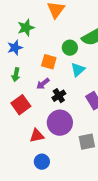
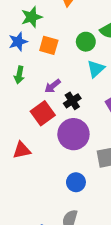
orange square: (49, 62) -> (49, 45), moved
red square: (21, 105) -> (43, 113), moved
red triangle: (37, 136) -> (22, 150), moved
blue circle: (42, 162) -> (76, 182), moved

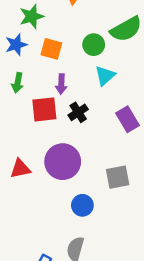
purple arrow: (53, 86) -> (61, 84), moved, turned -49
red square: (43, 113) -> (44, 109), moved, turned 30
purple circle: (73, 134) -> (63, 162), moved

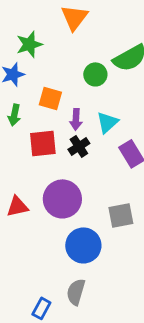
orange square: (51, 49) -> (50, 98), moved
cyan triangle: (105, 76) -> (107, 122), moved
purple arrow: (61, 84) -> (76, 119), moved
blue circle: (82, 205) -> (83, 245), size x1.5

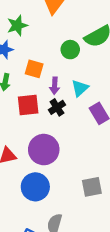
gray square: (121, 215) -> (92, 187), moved
blue circle: (83, 245) -> (35, 187), moved

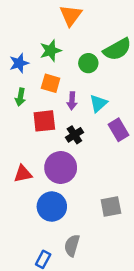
green star: (17, 25) -> (51, 51), moved
black cross: (57, 107) -> (74, 135), moved

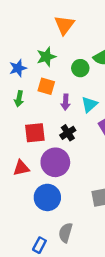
red square: (44, 121) -> (35, 133), moved

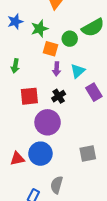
blue star: (18, 68) -> (15, 22), moved
orange square: (46, 86) -> (51, 49), moved
red triangle: (21, 168) -> (17, 159), moved

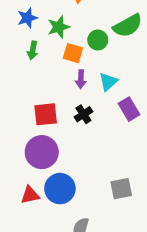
green arrow: (15, 66) -> (33, 50), moved
purple circle: (48, 122) -> (42, 152), moved

